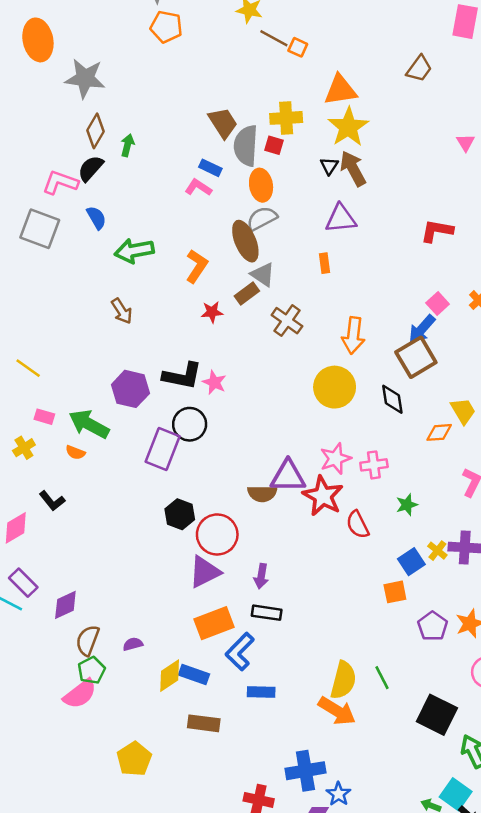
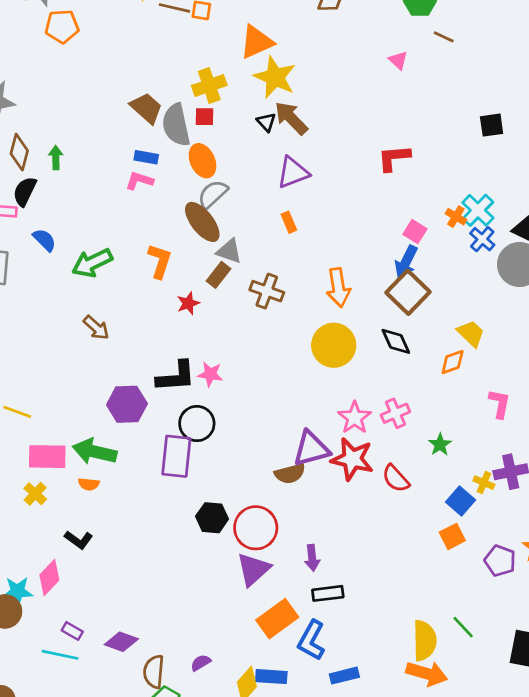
pink rectangle: (44, 417) -> (47, 457), size x1.8
purple rectangle: (23, 583) -> (72, 631), size x0.7
purple diamond: (65, 605) -> (121, 642), turned 60

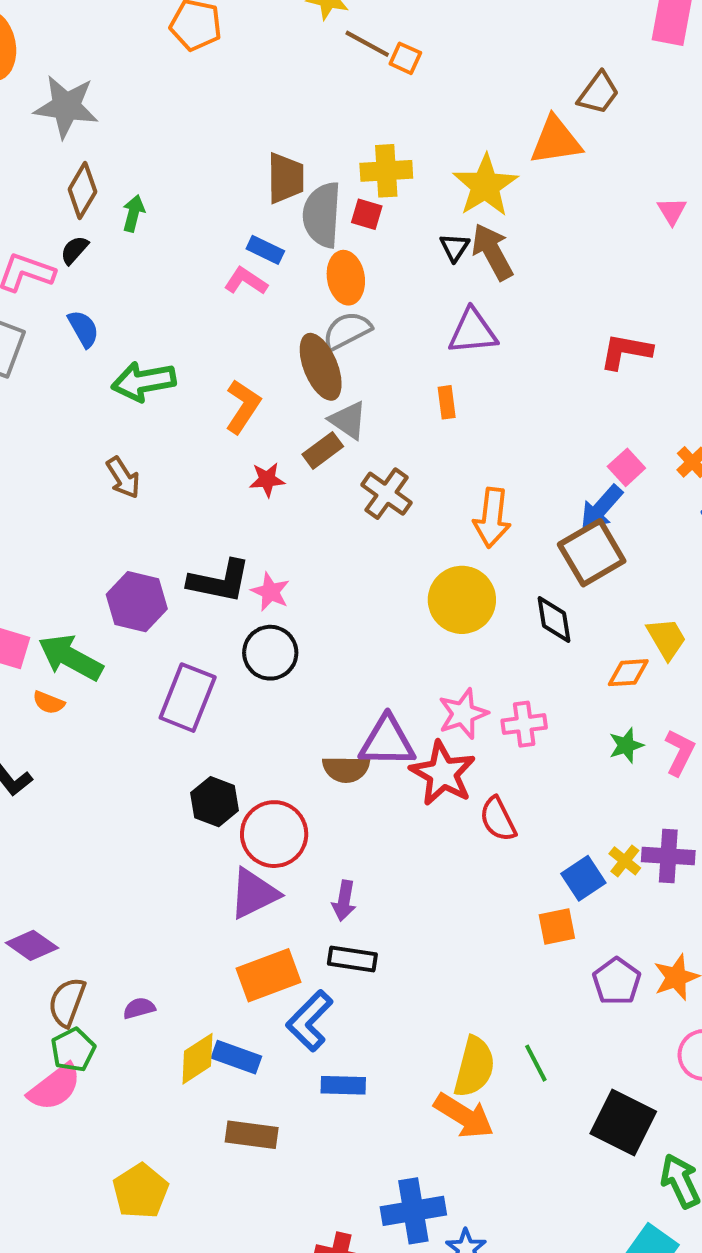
orange triangle: (257, 42) -> (556, 141), moved
brown trapezoid: (146, 108) -> (286, 178), turned 32
black semicircle: (25, 191) -> (74, 250), size x0.7
black circle: (197, 424) -> (270, 653), moved
green star: (440, 445) -> (626, 745), moved

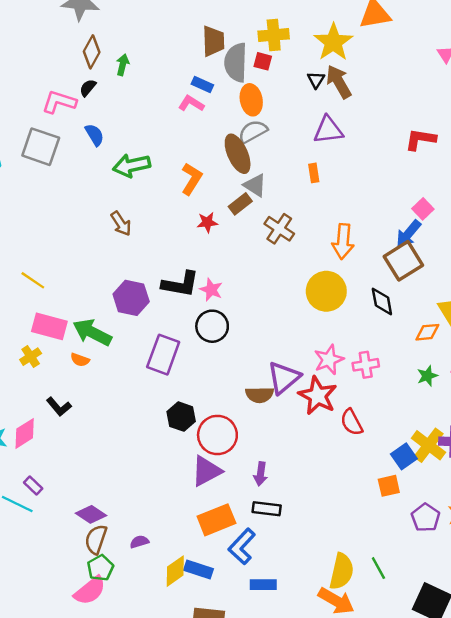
purple triangle: (387, 742) -> (284, 378), turned -39
yellow cross: (625, 861) -> (428, 445), size x1.8
purple diamond: (32, 945) -> (91, 514), moved

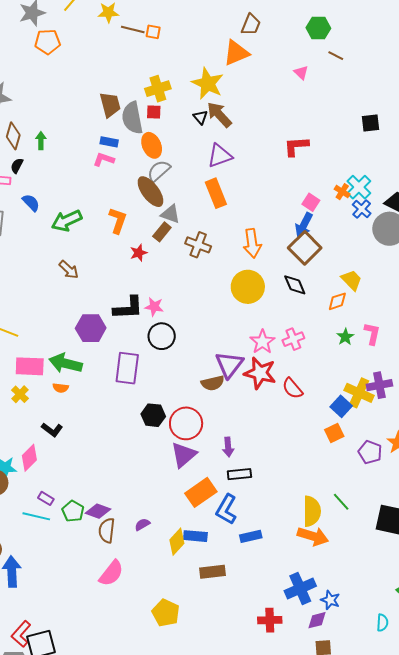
orange rectangle: (314, 173) -> (216, 193), size x1.8
green pentagon: (100, 568) -> (73, 511), moved

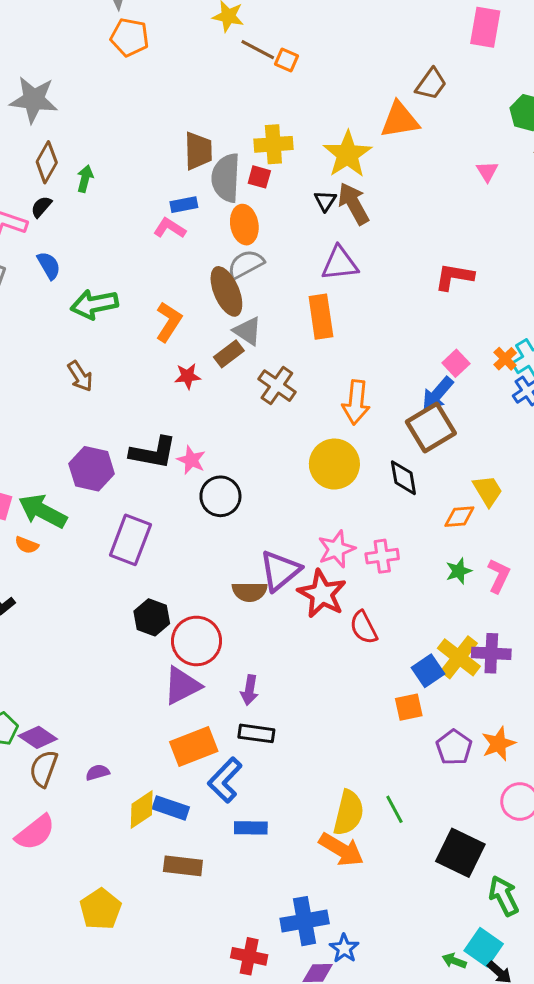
blue rectangle: (109, 142) -> (184, 205), turned -36
black circle: (162, 336) -> (220, 496), moved

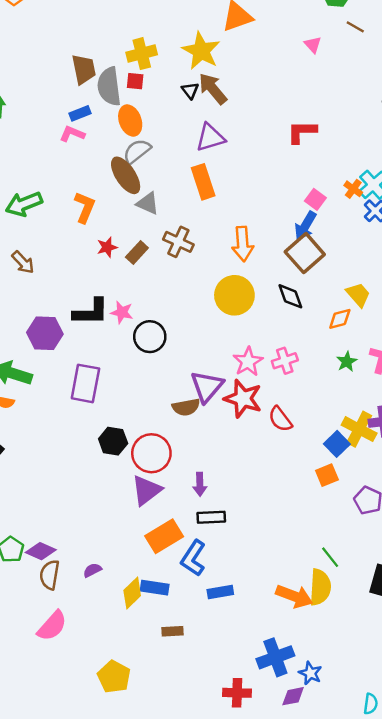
brown rectangle: (229, 354) -> (137, 252), moved
yellow semicircle: (349, 813) -> (320, 587), moved
brown rectangle: (183, 866) -> (172, 631), size x0.7

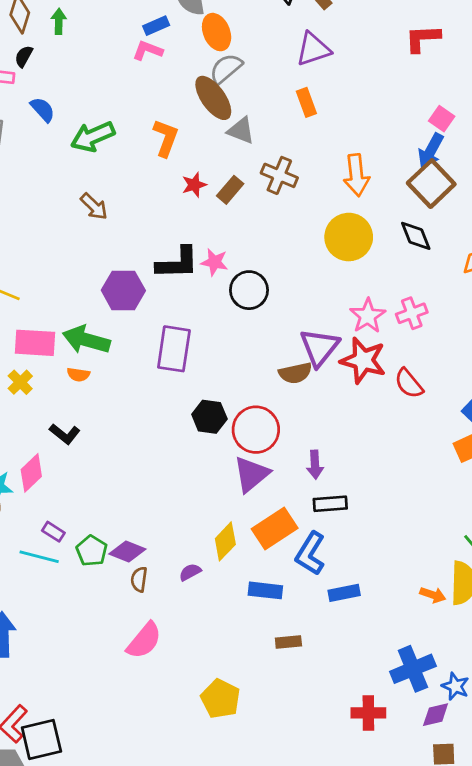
orange rectangle: (203, 182) -> (306, 102), size x0.7
brown semicircle: (50, 575) -> (139, 579), size x0.7
yellow diamond: (132, 593) -> (225, 541), moved
orange arrow: (294, 596) -> (433, 595), size x0.6

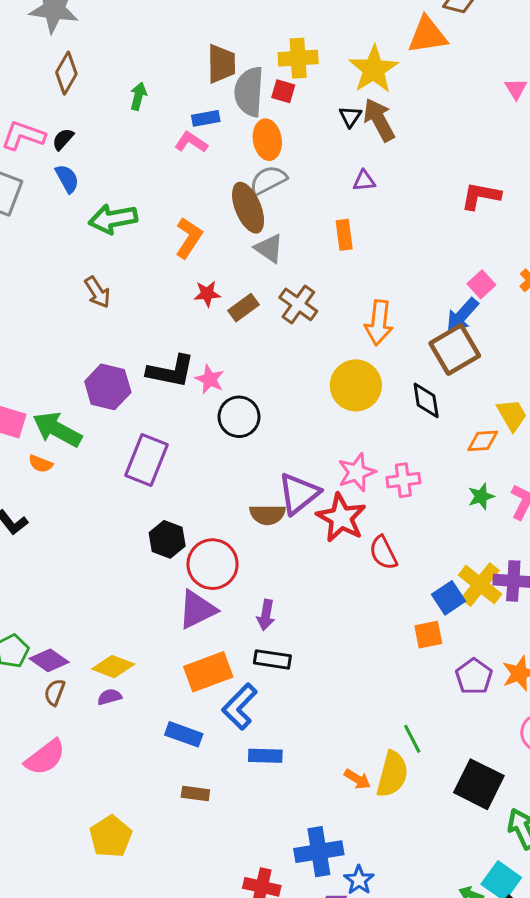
green arrow: (59, 21) -> (138, 96), moved
purple triangle: (313, 49) -> (364, 181), size x0.6
black semicircle: (24, 56) -> (63, 139), moved
yellow diamond: (225, 541) -> (113, 667), moved, turned 54

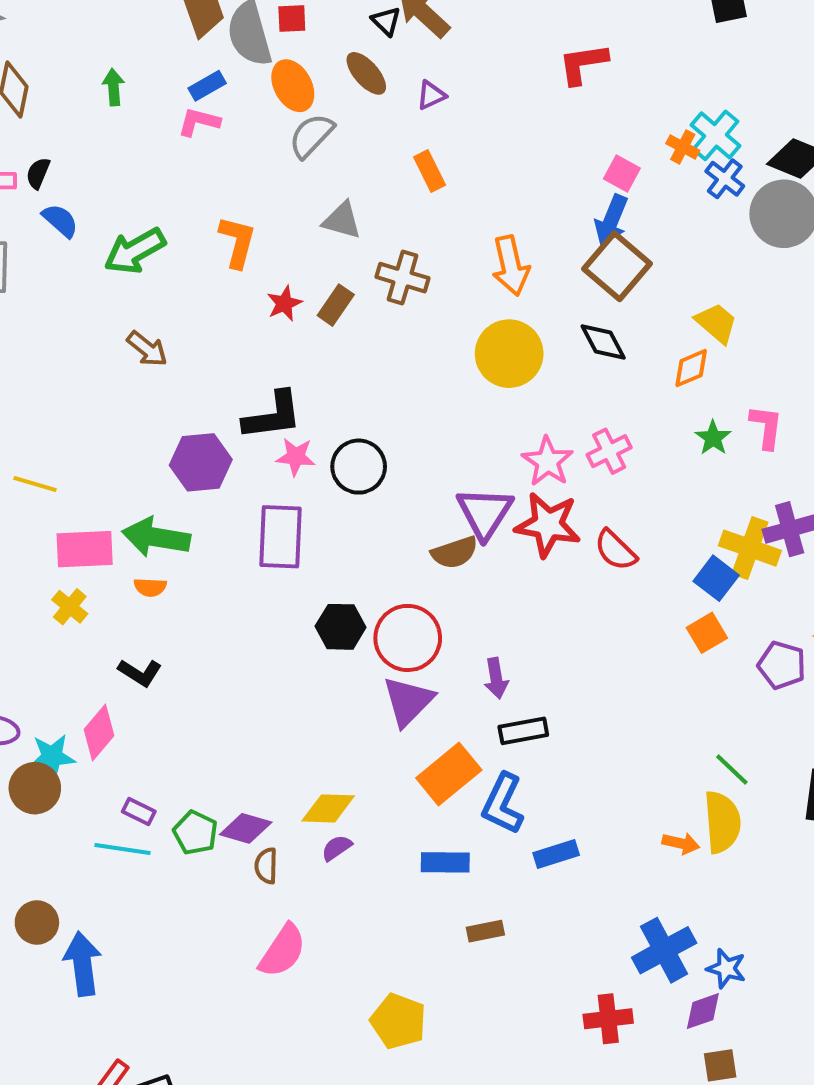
brown ellipse: (248, 208) -> (366, 73), moved, size x0.7
pink star: (210, 379) -> (296, 457), moved
black circle: (239, 417) -> (359, 467), moved

